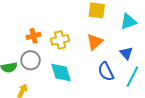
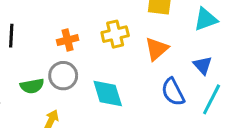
yellow cross: (60, 40) -> (115, 34), moved

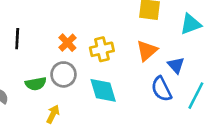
yellow cross: (115, 34) -> (102, 49), moved
orange cross: (68, 40) -> (67, 43), turned -30
blue triangle: (203, 65) -> (176, 65), moved

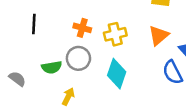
orange cross: (67, 43) -> (82, 28), turned -30
cyan diamond: (103, 90) -> (117, 74), turned 36

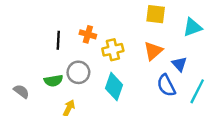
black line: (34, 24) -> (58, 40), moved
orange cross: (82, 28) -> (88, 34), moved

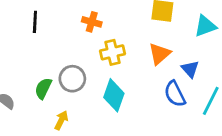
orange cross: (88, 34) -> (92, 22), moved
black line: (58, 40) -> (35, 22), moved
green semicircle: (53, 81) -> (43, 88), turned 126

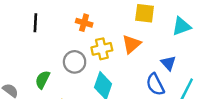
orange triangle: (160, 54) -> (132, 44), moved
gray circle: (72, 79) -> (75, 62), moved

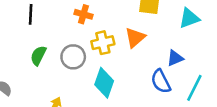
blue triangle: (168, 63) -> (175, 58), turned 49
green semicircle: (43, 80) -> (38, 56), moved

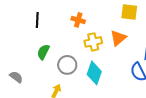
gray circle: (73, 57) -> (67, 65), moved

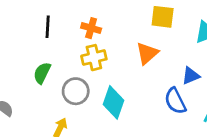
black line: (37, 20) -> (48, 27), moved
yellow cross: (93, 42) -> (94, 58), moved

